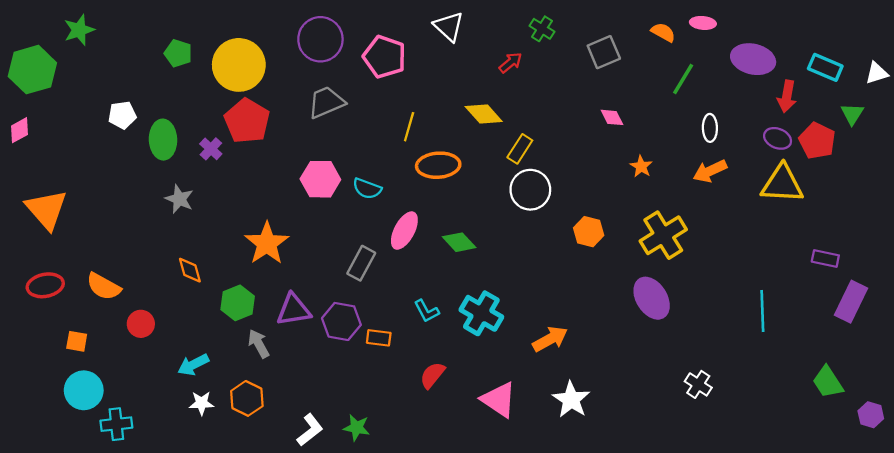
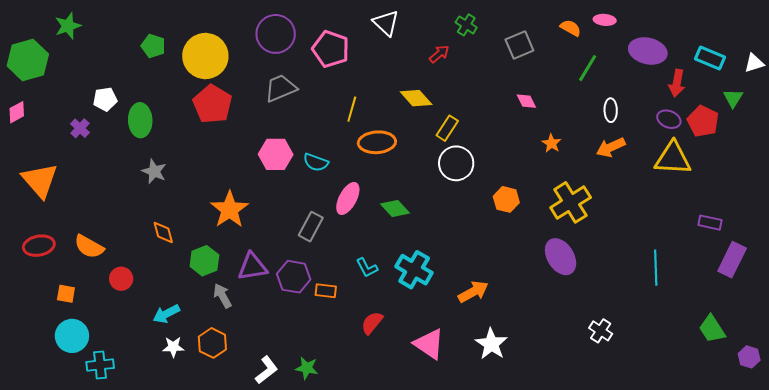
purple cross: (211, 149) -> (80, 128), moved

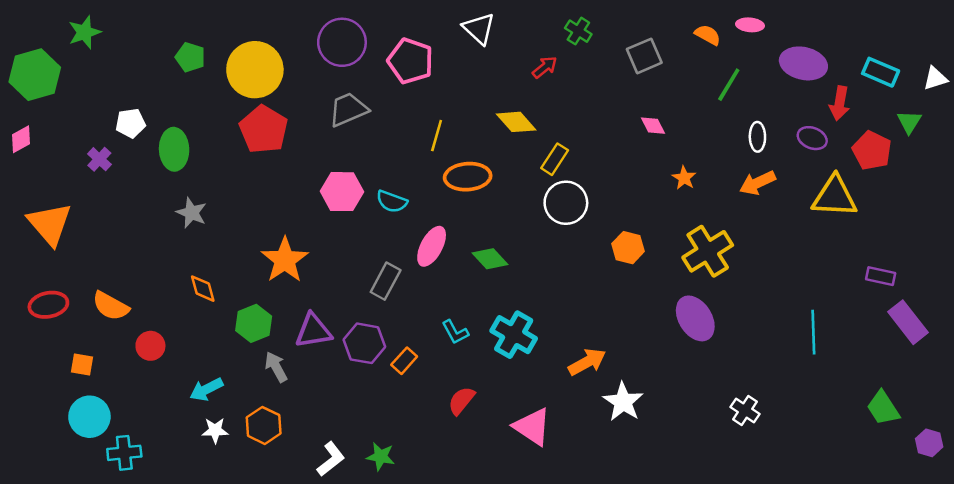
purple ellipse: (669, 119) -> (812, 138), moved
purple rectangle: (732, 260) -> (908, 322), turned -64
orange rectangle: (326, 291) -> (404, 361), turned -55
white star: (491, 344) -> (623, 402), moved

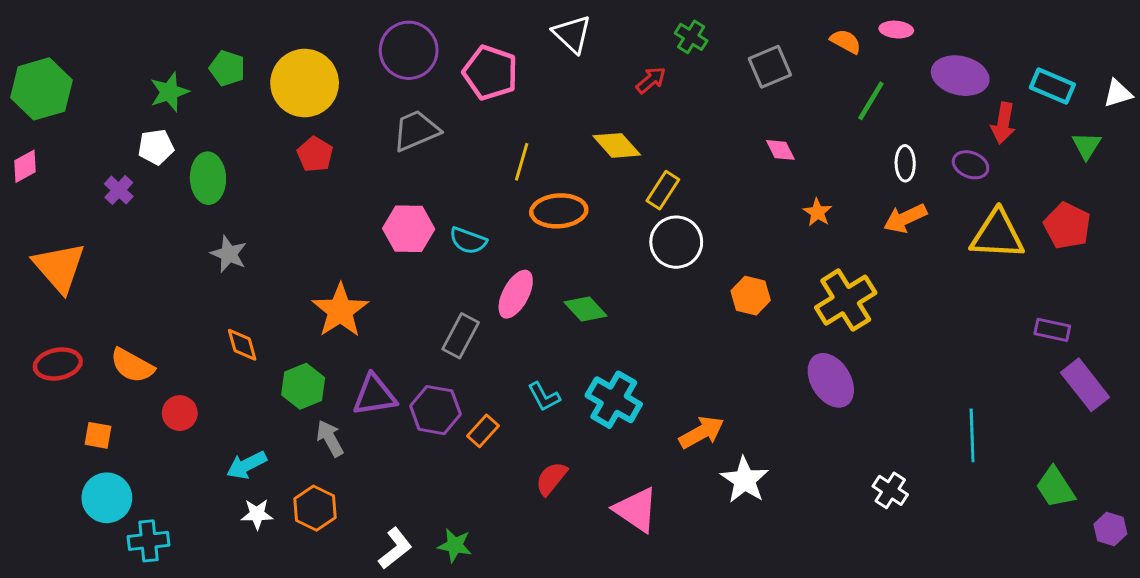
green star: (84, 32) -> (169, 92), moved
red pentagon: (264, 129) -> (315, 154), size x0.6
red pentagon: (872, 151) -> (1067, 226), moved
cyan line: (813, 332) -> (972, 435), moved

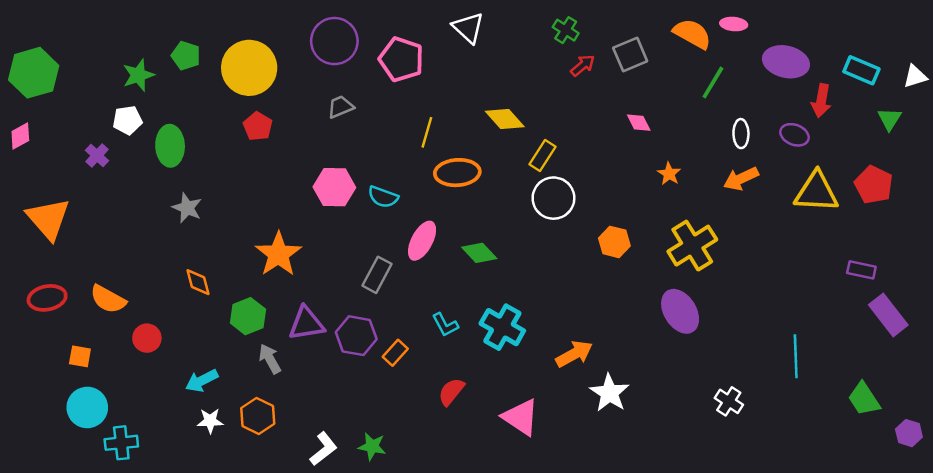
orange semicircle: (846, 41) -> (692, 34), size x1.5
red arrow: (651, 80) -> (583, 65), moved
gray trapezoid: (416, 131) -> (340, 107), size x0.7

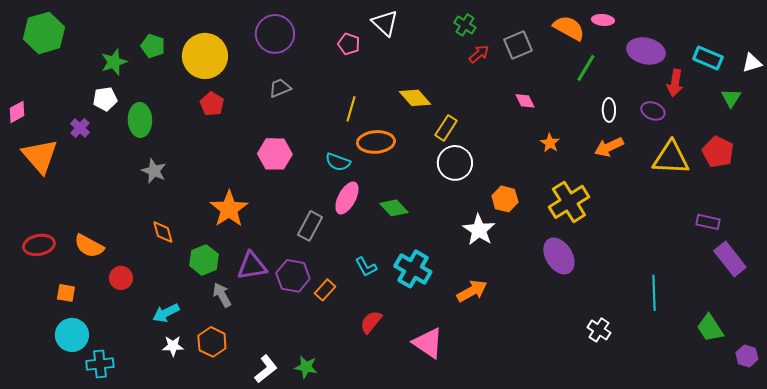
pink pentagon: (401, 59) -> (349, 44), moved, size x0.6
green hexagon: (34, 73) -> (44, 33), moved
cyan semicircle: (383, 197) -> (338, 162), moved
orange triangle: (48, 219) -> (40, 156), moved
white star: (609, 393) -> (479, 230), moved

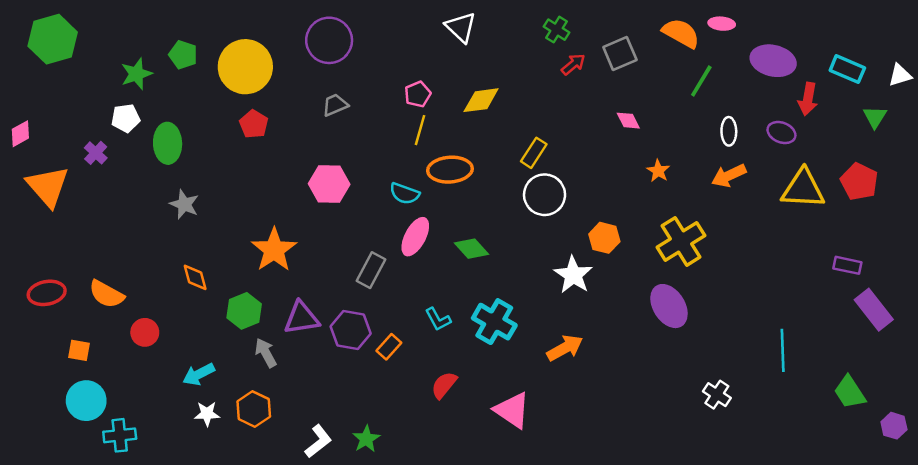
pink pentagon: (349, 44) -> (418, 94), moved, turned 30
yellow diamond: (415, 98) -> (481, 100), moved, turned -56
green star: (306, 367) -> (366, 439), turned 30

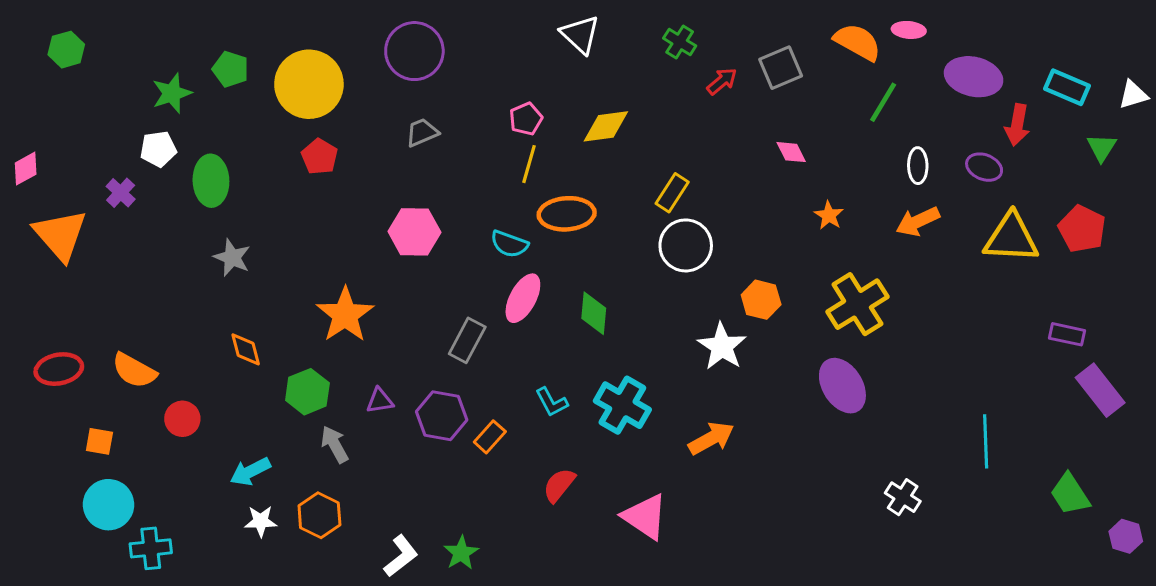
green cross: (556, 30) -> (680, 42), moved
green hexagon: (53, 39) -> (66, 50), size x0.6
green diamond: (472, 249) -> (594, 313), turned 48
purple triangle: (302, 318) -> (380, 401), size x0.6

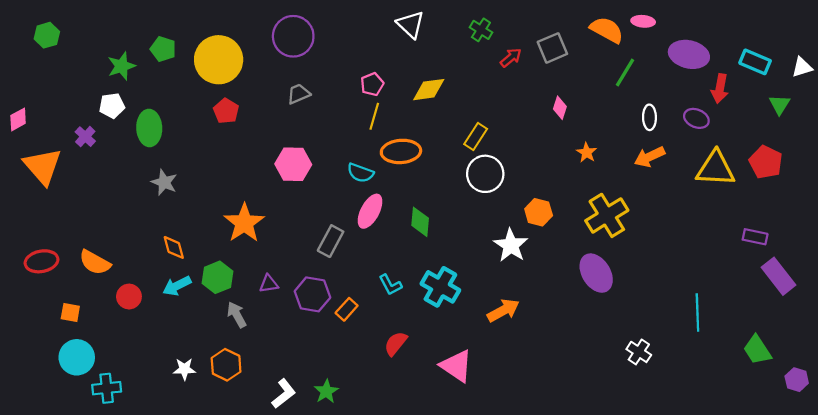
pink diamond: (791, 152) -> (560, 108), turned 45
cyan arrow: (250, 472) -> (177, 286), moved

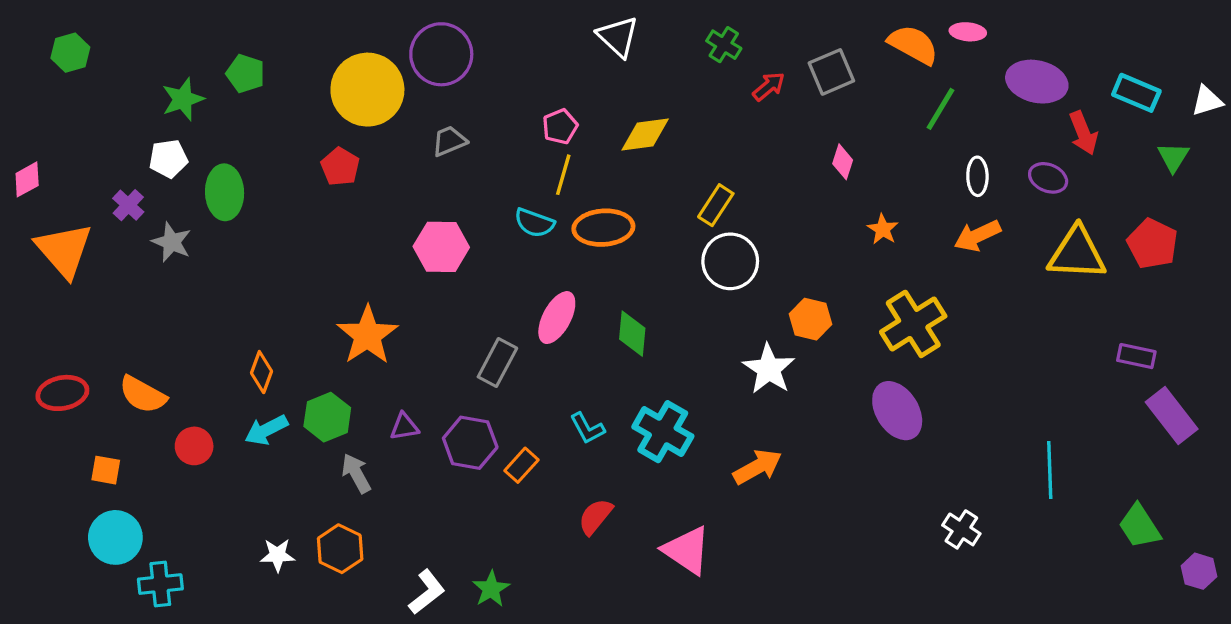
yellow circle: (219, 60) -> (367, 90), moved
red arrow: (720, 89) -> (1083, 133), turned -32
cyan semicircle: (360, 173) -> (534, 223), moved
gray star: (164, 182) -> (172, 242), moved
orange diamond: (174, 247) -> (261, 372), turned 35

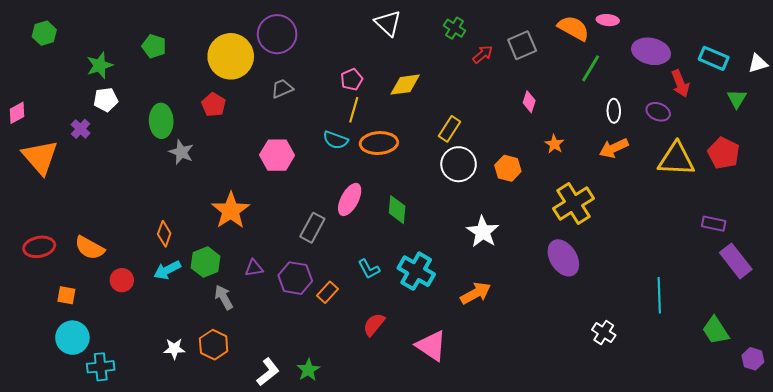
green star: (183, 99) -> (100, 65), moved
green ellipse: (225, 192) -> (161, 121), moved
gray star: (172, 242) -> (181, 152), moved
orange hexagon: (810, 319) -> (508, 168), moved

